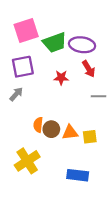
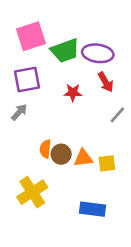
gray line: (98, 96) -> (117, 115), turned -48

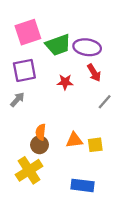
brown circle: (61, 154) -> (39, 145), moved

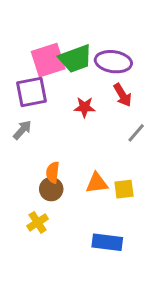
pink square: (28, 32) -> (48, 60), moved
yellow cross: (29, 170) -> (38, 222), size x0.6

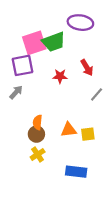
purple ellipse: (113, 62) -> (80, 23), moved
yellow cross: (38, 222) -> (38, 154), moved

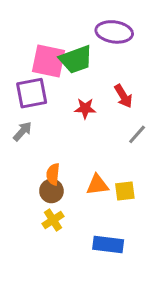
pink square: (34, 43) -> (48, 61), turned 30

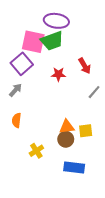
purple ellipse: (114, 32) -> (56, 21), moved
purple square: (32, 93) -> (22, 64), turned -30
orange semicircle: (53, 174) -> (17, 120), moved
brown circle: (51, 191) -> (66, 139), moved

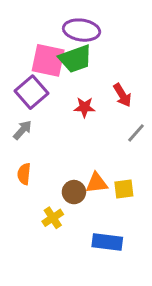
brown circle: (66, 139) -> (74, 192), moved

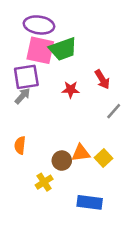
purple ellipse: (82, 30) -> (39, 25), moved
purple square: (32, 92) -> (26, 77), turned 32
gray arrow: (22, 130) -> (22, 96), moved
yellow square: (124, 189) -> (104, 158), turned -36

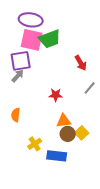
red star: (71, 90) -> (56, 95), moved
yellow square: (104, 158) -> (82, 133), moved
brown circle: (62, 161) -> (68, 134), moved
blue rectangle: (90, 202) -> (57, 156), moved

